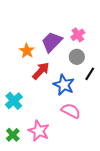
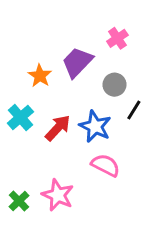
pink cross: (78, 35) -> (117, 38), moved
red arrow: (41, 71) -> (58, 128), moved
cyan cross: (14, 101) -> (20, 117), moved

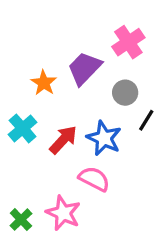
pink cross: (117, 38) -> (128, 42), size x1.4
pink semicircle: (106, 165) -> (94, 179), moved

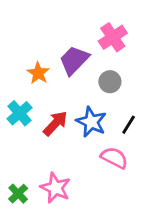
black line: (146, 120) -> (129, 125), moved
pink semicircle: (94, 179) -> (114, 158), moved

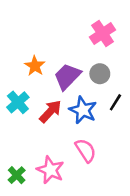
purple trapezoid: (74, 60) -> (67, 76), moved
black line: (129, 125) -> (115, 102), moved
pink semicircle: (114, 158) -> (86, 150), moved, turned 30

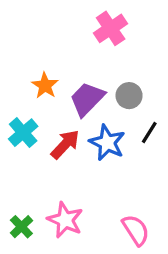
pink cross: (102, 33) -> (111, 28), moved
pink semicircle: (86, 150) -> (136, 230), moved

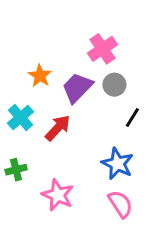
pink cross: (111, 28) -> (103, 49), moved
blue star: (107, 143) -> (117, 164), moved
green cross: (21, 227) -> (16, 170), moved, turned 30

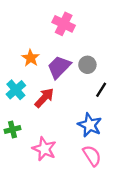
pink cross: (103, 49) -> (64, 24), moved, turned -30

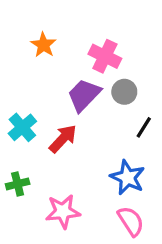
pink cross: (64, 24) -> (105, 56), moved
orange star: (31, 58) -> (43, 45), moved
pink star: (44, 149) -> (63, 211), turned -30

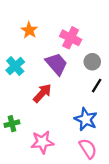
gray circle: (124, 92) -> (92, 62), moved
purple trapezoid: (84, 95) -> (56, 64), turned 95
cyan cross: (22, 127) -> (15, 66), moved

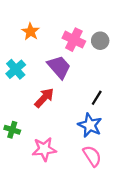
gray circle: (92, 62) -> (100, 41), moved
black line: (97, 86) -> (97, 98), moved
green cross: (12, 124) -> (12, 130), turned 32

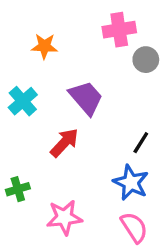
orange star: (31, 32) -> (44, 46), turned -30
pink cross: (74, 40) -> (119, 30), moved, turned -35
green cross: (12, 130) -> (18, 189), turned -35

